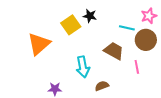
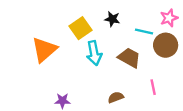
black star: (90, 16) -> (112, 19), moved
cyan arrow: (83, 67) -> (94, 53), moved
pink line: (137, 67) -> (153, 87), moved

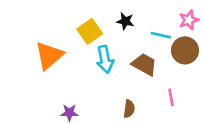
brown semicircle: (116, 97) -> (129, 109), turned 119

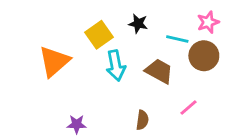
pink line: (171, 97) -> (188, 107), turned 60

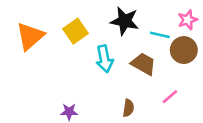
black star: (138, 24) -> (125, 21), size x1.6
yellow square: (99, 35) -> (75, 31), moved
orange triangle: (54, 61) -> (30, 36), moved

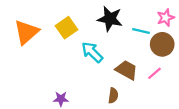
cyan arrow: (104, 59) -> (92, 52), turned 145
brown trapezoid: (143, 64) -> (127, 70), moved
pink line: (170, 97) -> (154, 73), moved

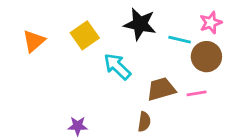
orange triangle: (26, 32) -> (34, 41), size x0.7
brown trapezoid: (127, 70) -> (161, 89), turned -45
pink line: (154, 73) -> (197, 93), turned 32

